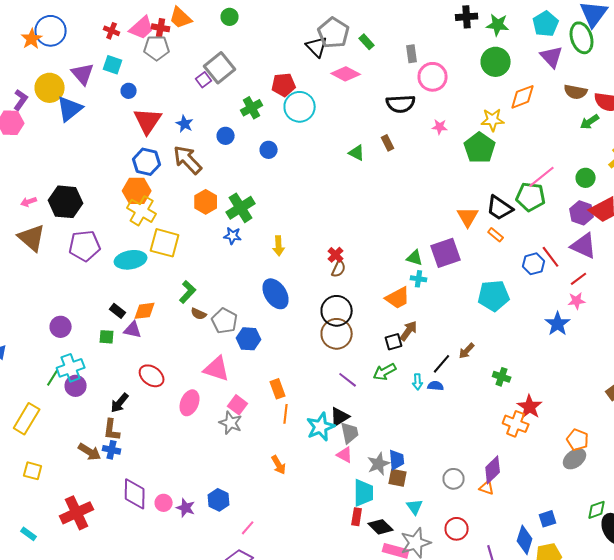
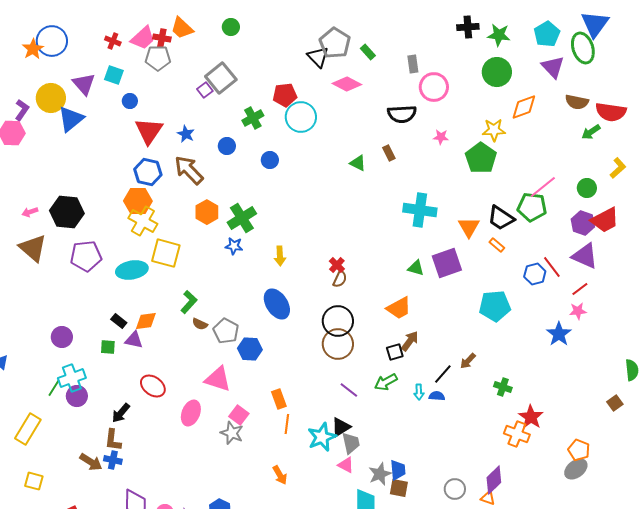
cyan cross: (419, 279) -> (420, 210), moved, size x2.0

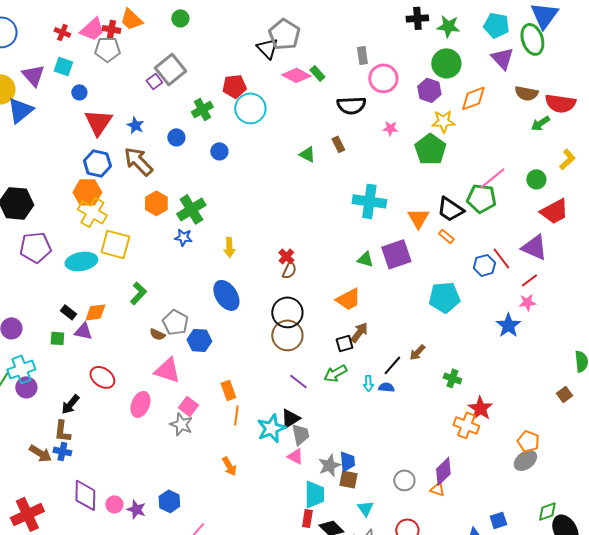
cyan pentagon: (547, 34) -> (496, 25), turned -30
green rectangle: (368, 52) -> (317, 73), moved
purple hexagon: (583, 223) -> (429, 90), moved
brown semicircle: (200, 324) -> (157, 334), moved

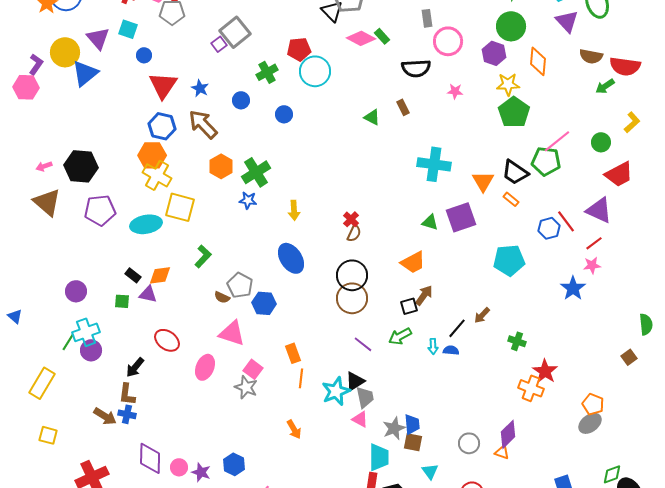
orange diamond: (473, 98) -> (538, 61), turned -64
green pentagon: (430, 149) -> (514, 112), moved

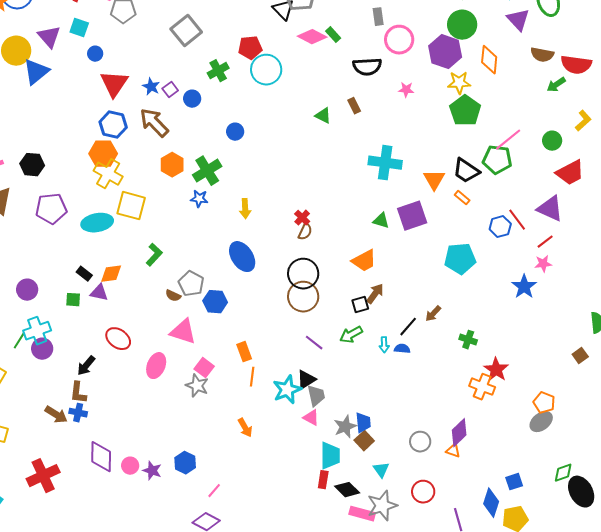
purple square: (219, 44) -> (170, 90), moved
purple hexagon: (494, 53) -> (445, 52), size x1.4
blue circle: (284, 114) -> (235, 132), moved
black hexagon: (81, 166) -> (32, 165), size x0.7
brown square: (413, 442) -> (364, 441), turned 36

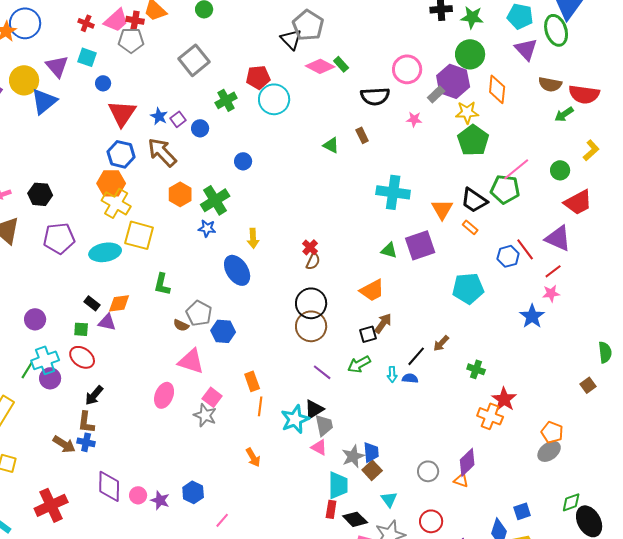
gray rectangle: (378, 17) -> (436, 94), moved, turned 54
green L-shape: (154, 255) -> (162, 284), turned 150
blue ellipse: (242, 257) -> (237, 270), moved
red ellipse: (118, 339) -> (82, 357), moved

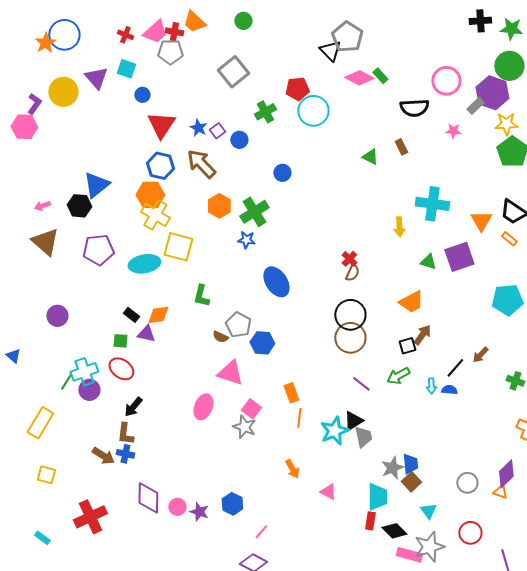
blue triangle: (44, 101) -> (96, 185), moved
yellow arrow: (253, 238) -> (399, 227), moved
purple circle: (35, 319) -> (57, 316), moved
pink triangle: (319, 447) -> (328, 492), moved

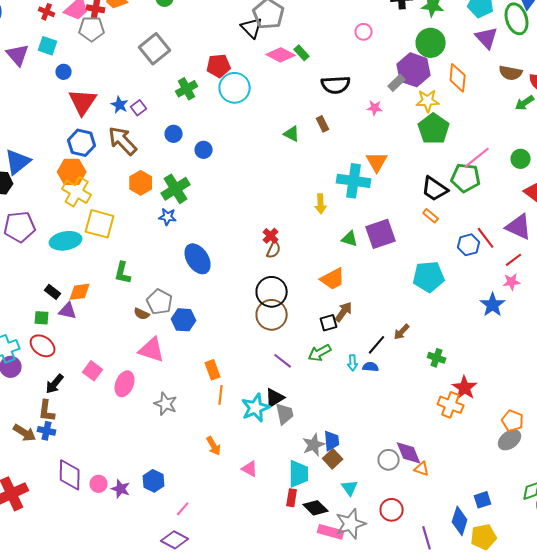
pink circle: (446, 81) -> (364, 32), moved, size x0.6
blue circle: (239, 140) -> (174, 134), moved
orange triangle: (481, 221) -> (377, 162), moved
pink square: (251, 409) -> (93, 371), moved
purple diamond: (506, 474) -> (409, 453), moved, turned -68

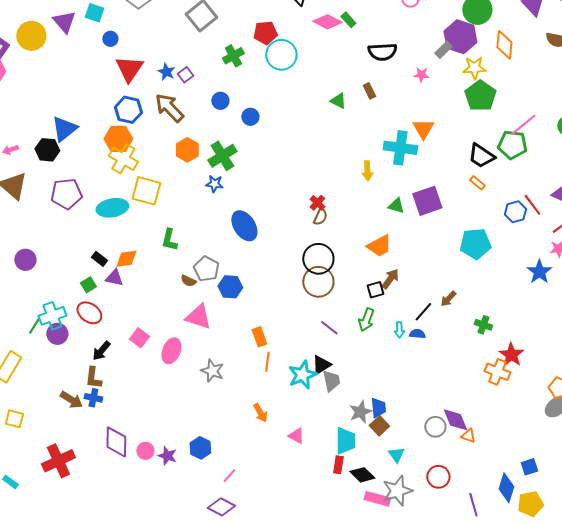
green square: (42, 318) -> (88, 285), turned -35
green arrow: (320, 353) -> (366, 320), turned -40

